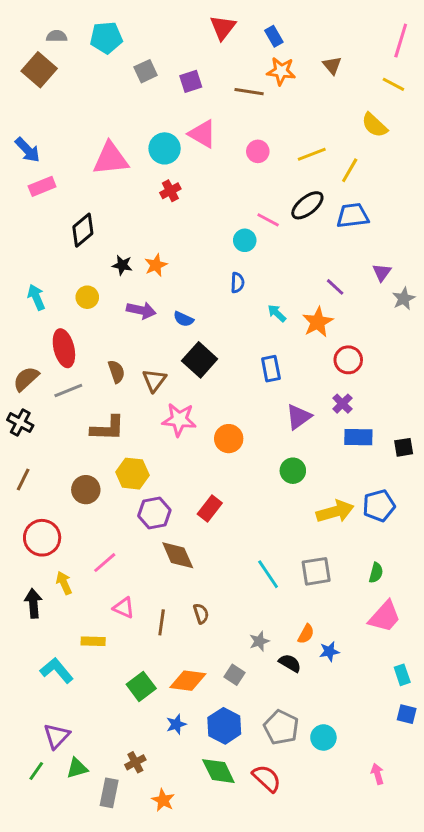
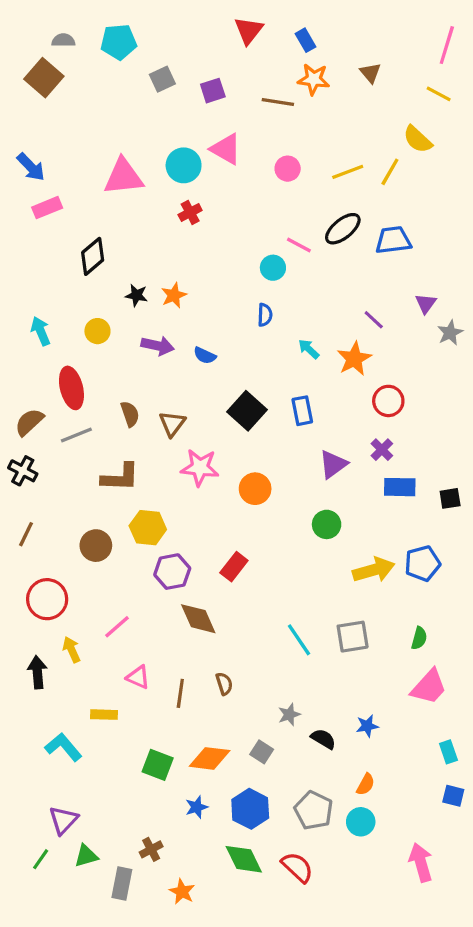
yellow line: (350, 170) -> (390, 172), moved
black square: (200, 360) -> (247, 411), moved
orange semicircle: (306, 634) -> (366, 784), moved
green square: (141, 686) -> (158, 765), turned -32
pink arrow: (377, 774) -> (421, 862), size x1.6

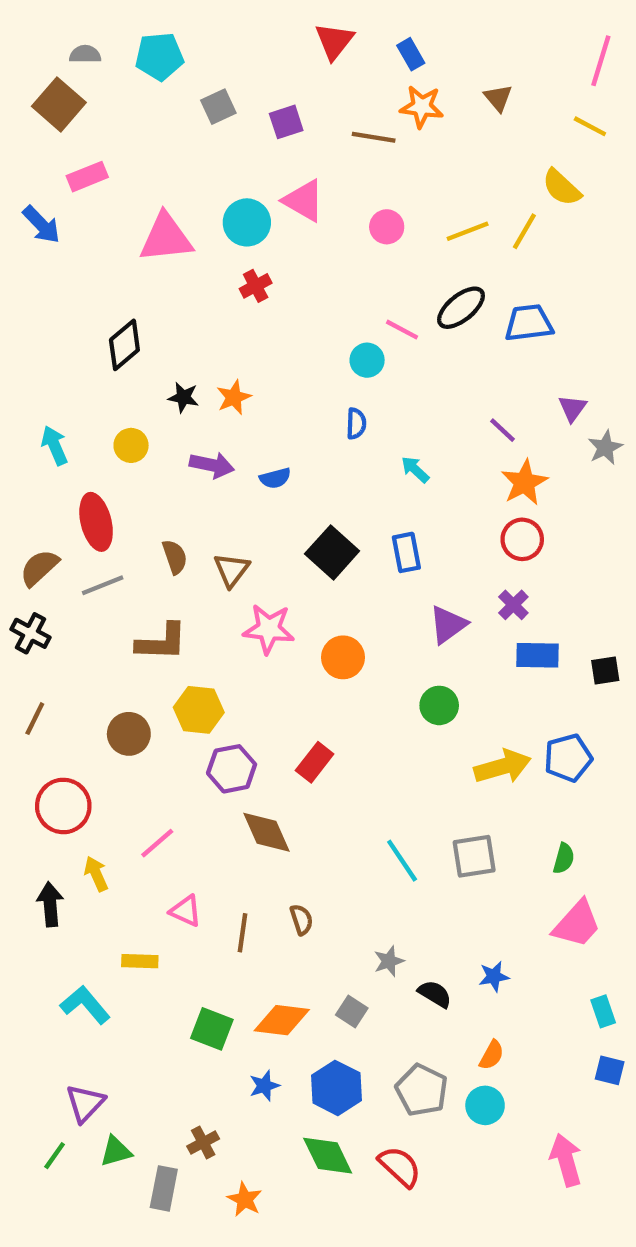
pink rectangle: (47, 208) -> (87, 177), moved
blue semicircle: (205, 355) -> (275, 478), turned -40
orange star: (354, 359) -> (524, 483), moved

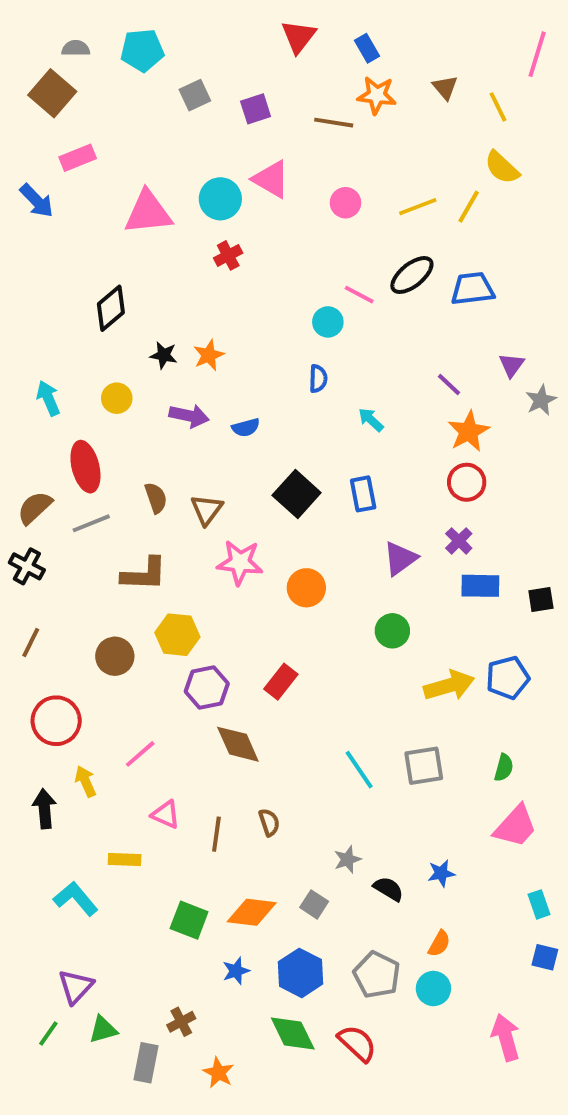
yellow line: (590, 126) -> (498, 107), moved, turned 36

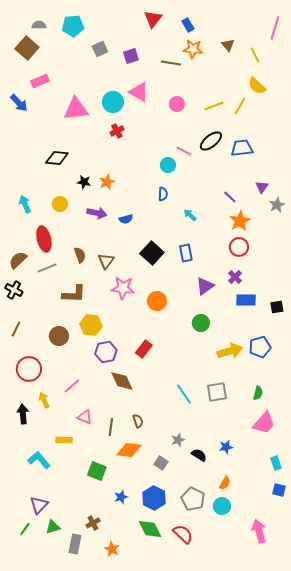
black diamond: (111, 308) -> (57, 158), turned 45
orange diamond: (252, 912) -> (129, 450), moved

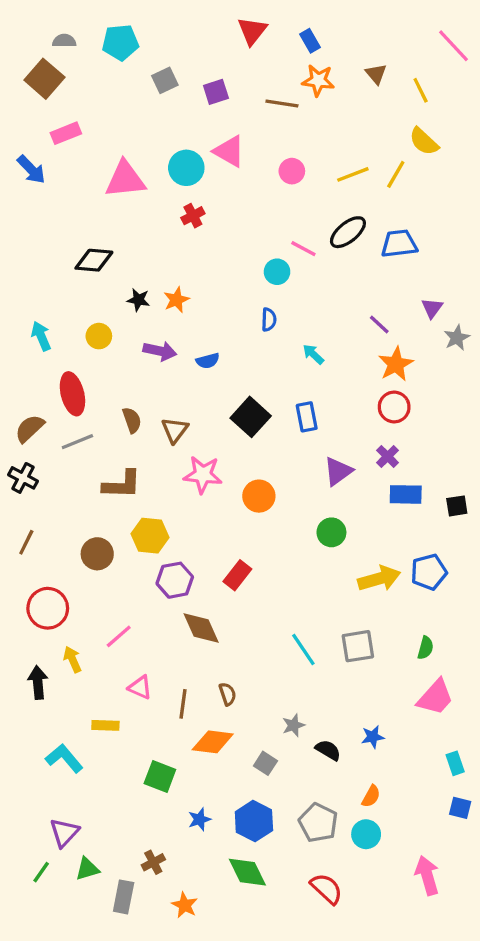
pink line: (275, 28) -> (454, 46), turned -60
red semicircle: (183, 534) -> (326, 889), moved

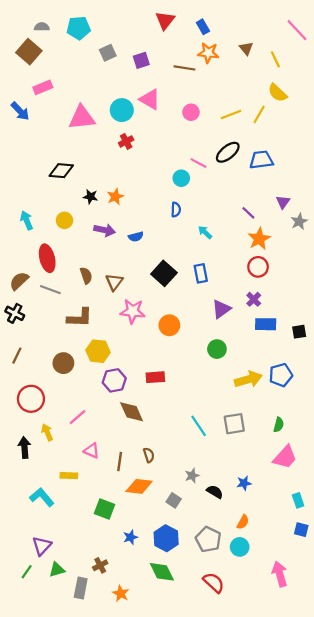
gray line: (77, 442) -> (50, 290), turned 42
red rectangle: (237, 575) -> (155, 377), turned 48

